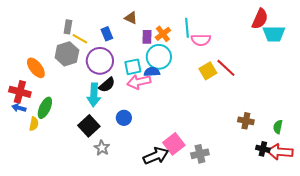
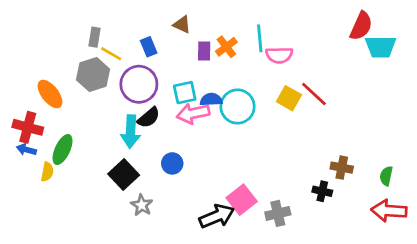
cyan circle: (159, 57) -> (238, 106), moved
yellow square: (208, 71) -> (289, 98), turned -30
black cross: (263, 149) -> (322, 191), moved

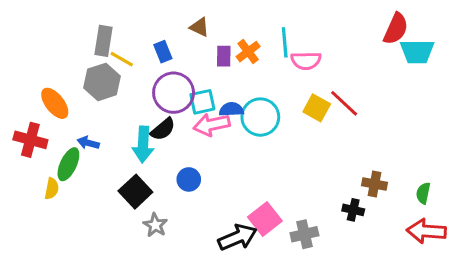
gray rectangle: (94, 37) -> (103, 41), size x1.4
purple circle: (139, 84) -> (174, 93), moved
blue arrow: (26, 150) -> (88, 143), moved

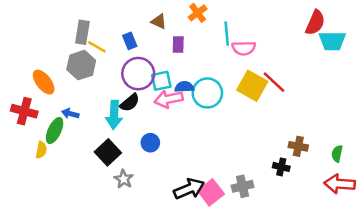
orange cross: (248, 52) -> (198, 13), moved
yellow square: (317, 108) -> (252, 86), size x1.4
pink square: (265, 219) -> (211, 192), moved

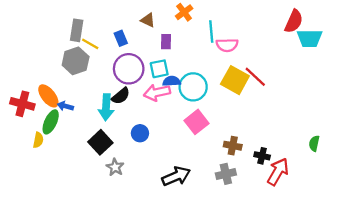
cyan square: (161, 81) -> (159, 69), moved
orange ellipse: (44, 82) -> (48, 96), moved
brown cross: (298, 146) -> (233, 146), moved
red arrow: (339, 184) -> (278, 172), moved, turned 116
pink square: (211, 192) -> (197, 122), moved

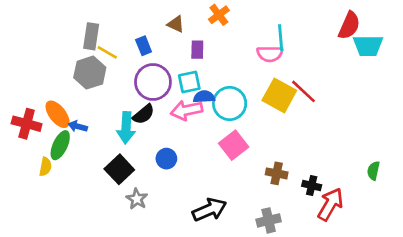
cyan line: (211, 31) -> (281, 38), moved
gray cross: (226, 174) -> (269, 220), moved

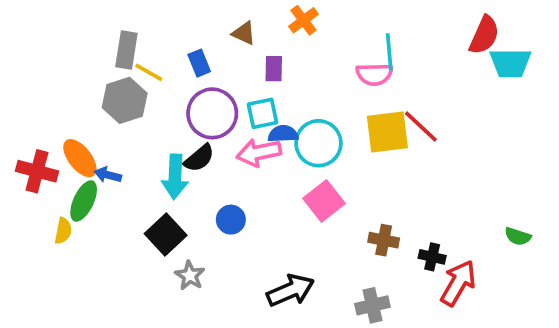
yellow square: (279, 95) -> (387, 132), turned -36
green semicircle: (373, 171) -> (518, 236), turned -84

